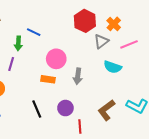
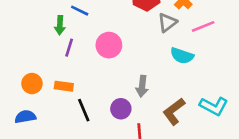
purple line: (11, 64) -> (69, 48), moved
gray arrow: (78, 76) -> (142, 86), moved
orange rectangle: (48, 79) -> (64, 86), moved

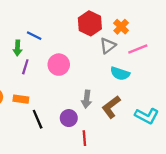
brown L-shape: (174, 111) -> (111, 107), moved

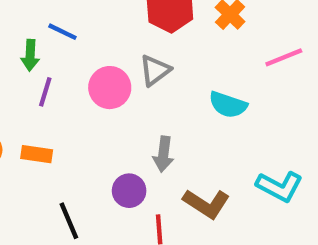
gray triangle: (108, 46) -> (155, 70), moved
pink line: (138, 49) -> (284, 57), moved
brown L-shape: (111, 107) -> (206, 204), moved, turned -110
black line: (38, 119) -> (69, 221), moved

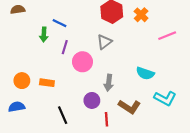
pink circle: (110, 88) -> (82, 62), moved
purple line: (45, 92) -> (65, 47), moved
cyan semicircle: (228, 105) -> (145, 73), moved

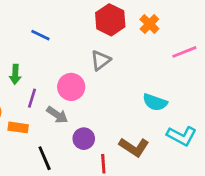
green arrow: (44, 35) -> (15, 74), moved
purple line: (65, 47) -> (32, 98), moved
orange rectangle: (47, 83) -> (18, 127), moved
gray arrow: (109, 83) -> (57, 115), moved, turned -63

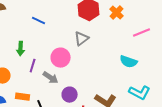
cyan semicircle: (155, 102) -> (129, 62), moved
orange rectangle: (18, 127) -> (23, 97), moved

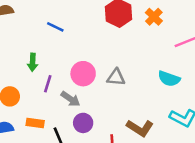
gray triangle: (82, 39) -> (116, 77), moved, turned 42
purple circle: (70, 95) -> (83, 123), moved

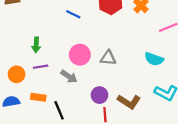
blue line: (55, 27) -> (73, 14), moved
purple line: (48, 84) -> (41, 67), moved, turned 64
purple circle: (83, 123) -> (99, 95), moved

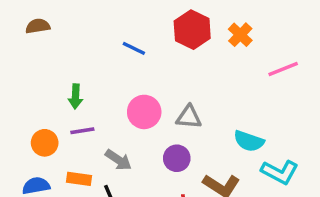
cyan semicircle: (154, 59) -> (249, 141), moved
gray arrow: (69, 76) -> (118, 160), moved
purple circle: (99, 95) -> (177, 158), moved

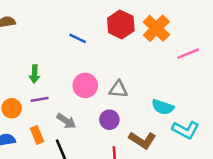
orange cross: (240, 35) -> (156, 28), size x1.5
orange rectangle: (79, 179) -> (37, 135), turned 60

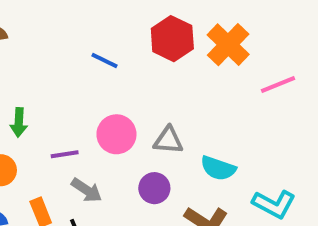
green arrow: (34, 74) -> (19, 122), moved
purple line: (40, 99) -> (65, 154), moved
cyan semicircle: (163, 107) -> (218, 168), moved

